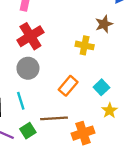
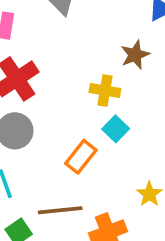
cyan square: (101, 87) -> (116, 129), moved

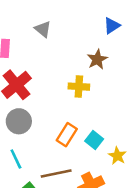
cyan square: (116, 129) -> (94, 140), moved

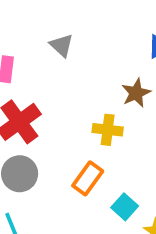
orange rectangle: (67, 135) -> (88, 178), moved

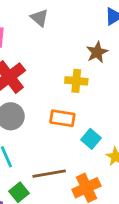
orange rectangle: (88, 178) -> (62, 118), turned 65

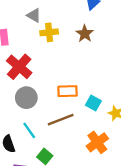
yellow cross: (76, 81) -> (49, 32), moved
brown line: (49, 174) -> (61, 120), moved

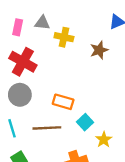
gray triangle: (34, 15) -> (42, 23), moved, turned -42
red cross: (19, 67) -> (23, 62), turned -30

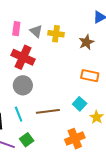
gray triangle: (42, 23) -> (36, 31), moved, turned 40
orange rectangle: (63, 102) -> (90, 76), moved

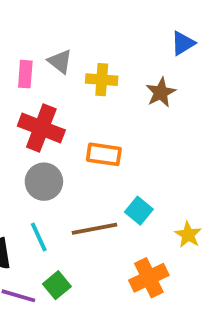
gray triangle: (36, 31) -> (60, 61), moved
orange rectangle: (90, 76) -> (104, 154), moved
cyan square: (80, 104) -> (139, 211), moved

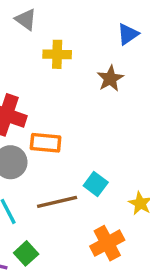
gray triangle: (60, 61) -> (26, 19), moved
yellow cross: (102, 80) -> (57, 54), moved
orange rectangle: (104, 154) -> (46, 143), moved

